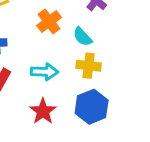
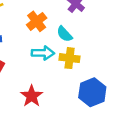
cyan arrow: (44, 72) -> (43, 53), moved
blue hexagon: (92, 107) -> (92, 92), moved

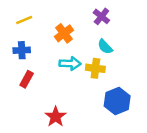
cyan semicircle: (64, 34) -> (105, 47), moved
red star: (32, 96) -> (56, 117), moved

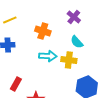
orange cross: (64, 33) -> (43, 31), turned -35
red rectangle: (27, 79) -> (16, 84), moved

